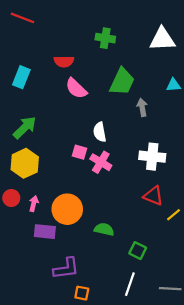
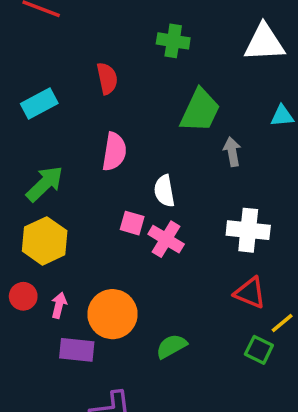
red semicircle: (64, 62) -> (107, 78), turned -102
cyan rectangle: (21, 77) -> (39, 103), turned 40
pink semicircle: (76, 88) -> (114, 152), moved, turned -125
green semicircle: (104, 229) -> (171, 346), turned -42
green square: (138, 251) -> (259, 350), moved

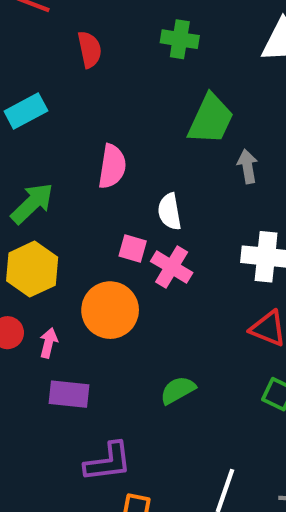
red semicircle: (107, 78) -> (90, 49), moved
orange circle: (113, 314) -> (110, 310), moved

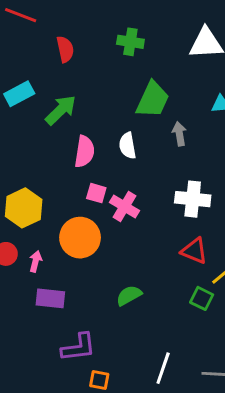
pink semicircle: (112, 166) -> (84, 152), moved
green arrow: (32, 203) -> (61, 110), moved
white semicircle: (170, 212) -> (127, 146), moved

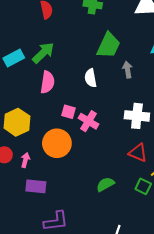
cyan rectangle: (19, 94) -> (14, 58), moved
pink semicircle: (84, 152) -> (47, 82), moved
green semicircle: (129, 295) -> (105, 184), moved

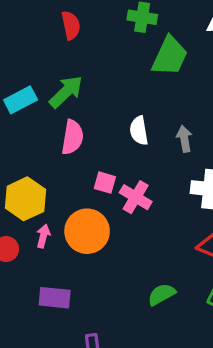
green trapezoid: (109, 45) -> (170, 56), moved
gray arrow: (127, 70) -> (184, 139), moved
pink arrow: (25, 160) -> (43, 236), moved

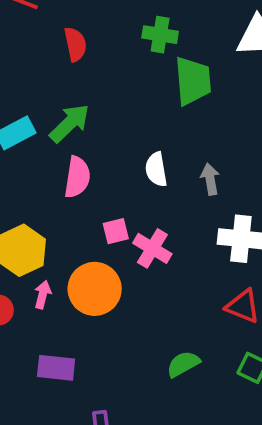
green trapezoid: (170, 56) -> (193, 81), turned -30
pink square: (105, 183) -> (116, 231), turned -30

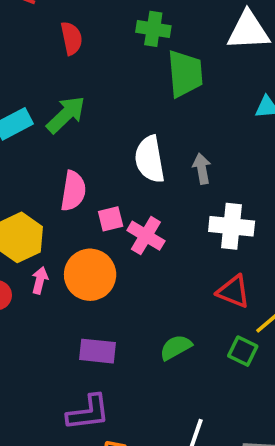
white semicircle: (156, 169) -> (150, 159), size x1.4
pink semicircle: (77, 177) -> (73, 191), moved
purple rectangle: (56, 368) -> (98, 351), moved

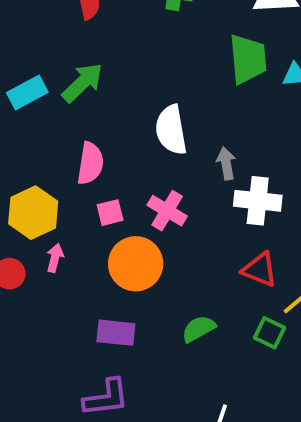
green trapezoid: (185, 74) -> (248, 59), moved
gray arrow: (202, 169) -> (226, 163), moved
pink square: (111, 219) -> (110, 213), moved
orange circle: (90, 275) -> (136, 264), moved

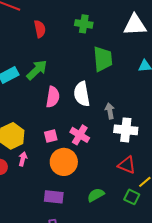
green trapezoid: (248, 59) -> (103, 59), moved
pink semicircle: (90, 163) -> (53, 97), moved

